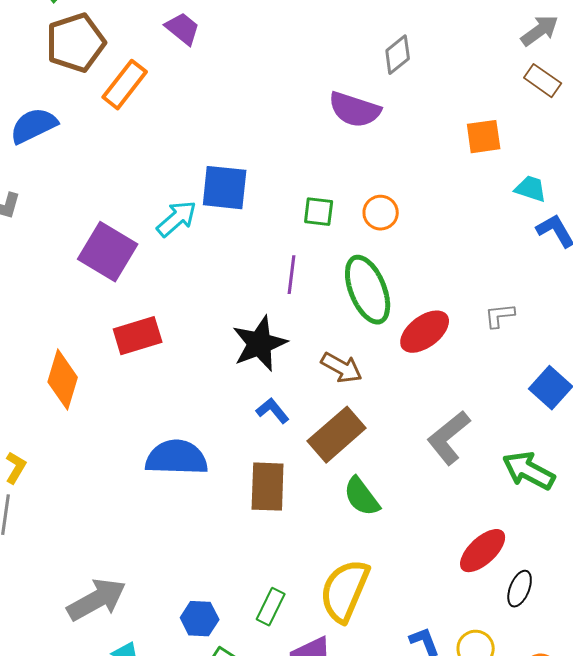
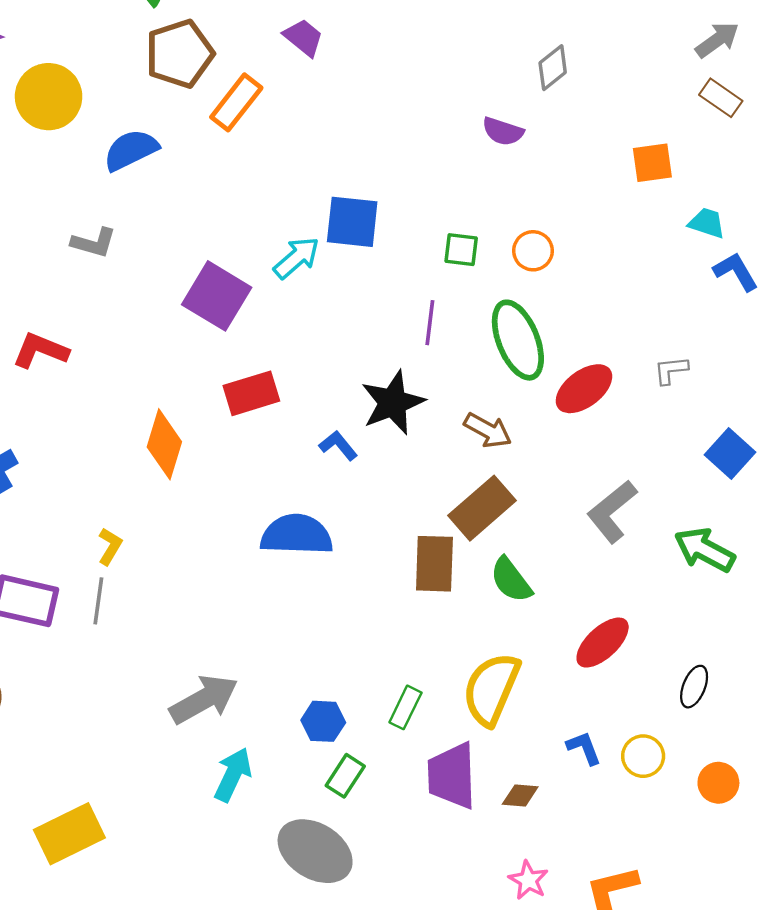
purple semicircle: (355, 110) -> (503, 131), size x0.7
blue L-shape: (273, 411) -> (338, 445), moved
brown rectangle: (268, 487) -> (434, 564), moved
red ellipse: (483, 551) -> (603, 643), moved

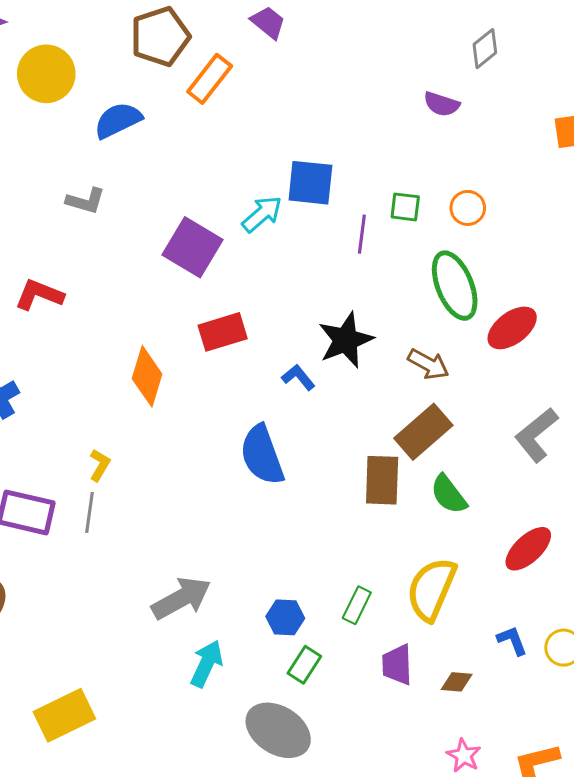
purple line: (430, 323) -> (362, 234), moved
blue semicircle: (297, 535) -> (262, 455), turned -112
purple trapezoid: (452, 776) -> (397, 665), size x0.7

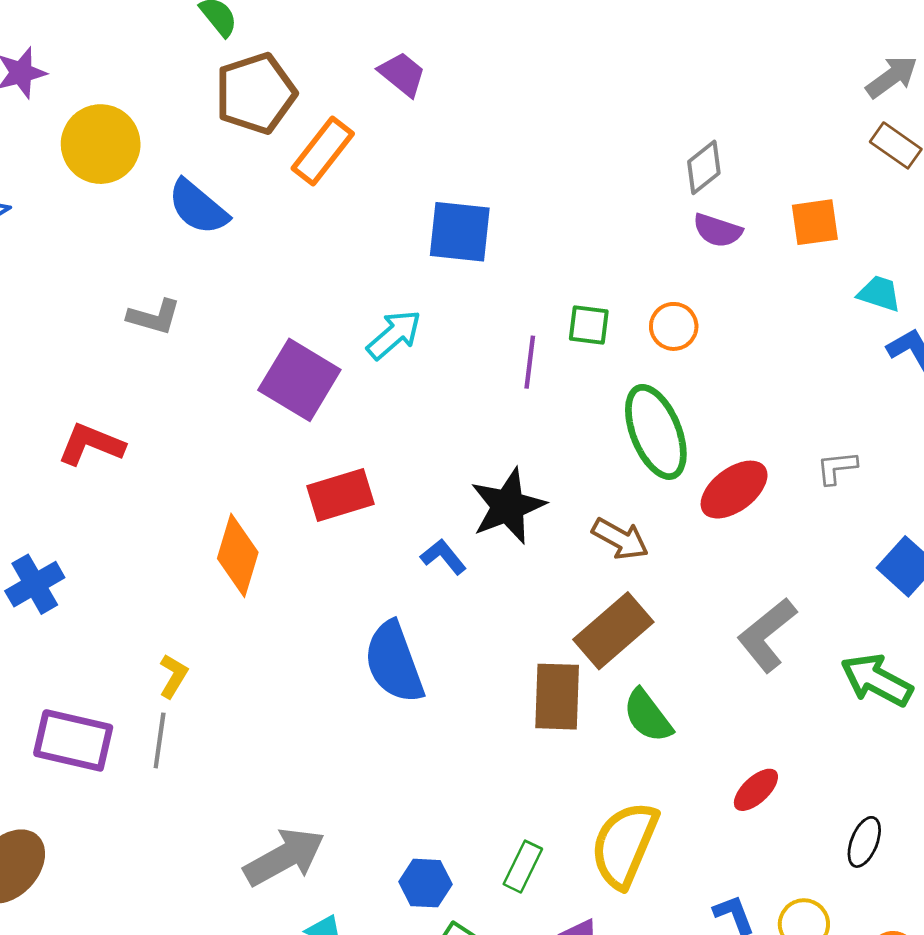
gray diamond: (485, 49) -> (704, 167), moved
purple semicircle: (442, 104) -> (718, 230), moved
blue semicircle: (118, 120) -> (198, 207), turned -114
blue square: (310, 183) -> (460, 232), moved
red ellipse: (528, 549) -> (756, 790), size x0.7

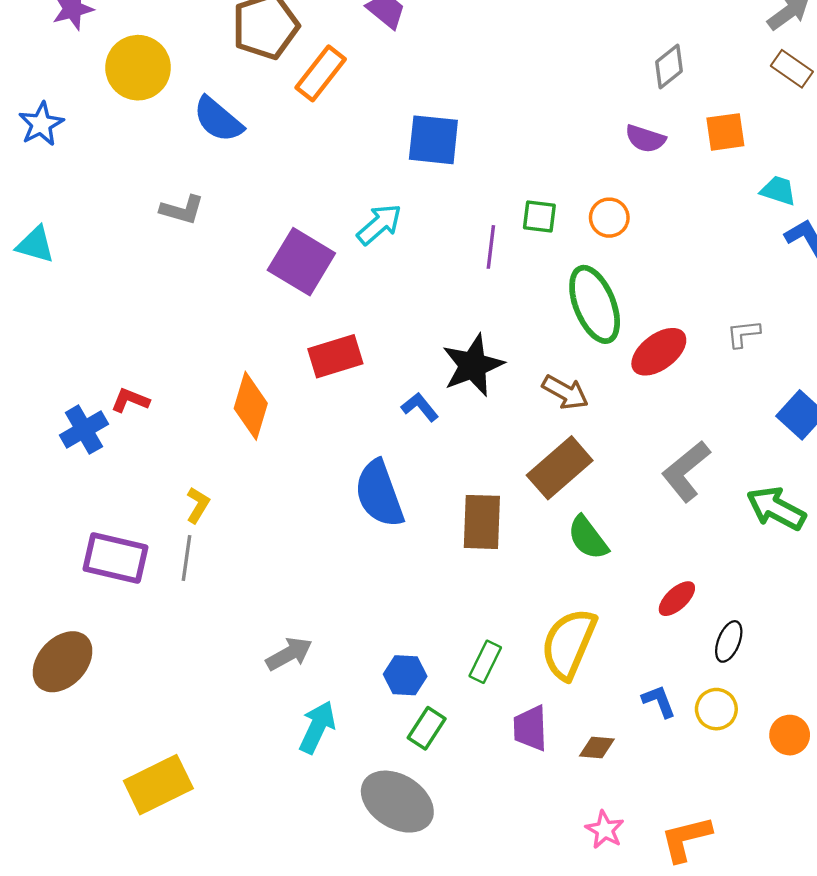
gray diamond: (704, 167) -> (669, 67), moved
red L-shape: (91, 444) -> (130, 400), moved, size x0.7
brown rectangle: (557, 697) -> (482, 522), moved
black ellipse: (864, 842) -> (729, 641), moved
gray arrow: (284, 857) -> (289, 654), size x0.7

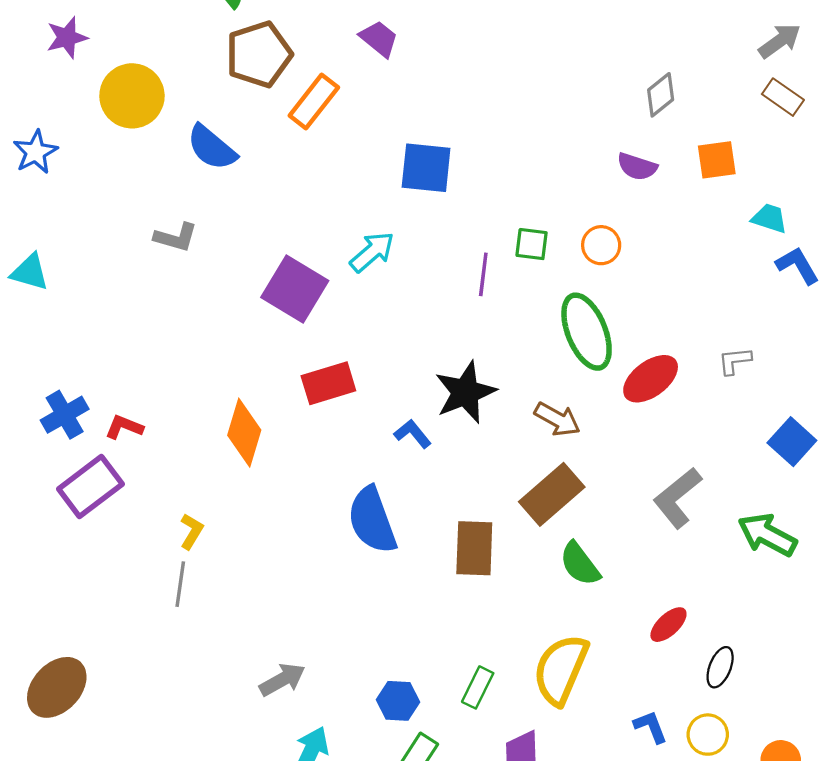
blue cross: (84, 430) -> (65, 415), moved
purple rectangle: (115, 558) -> (90, 487), moved, turned -50

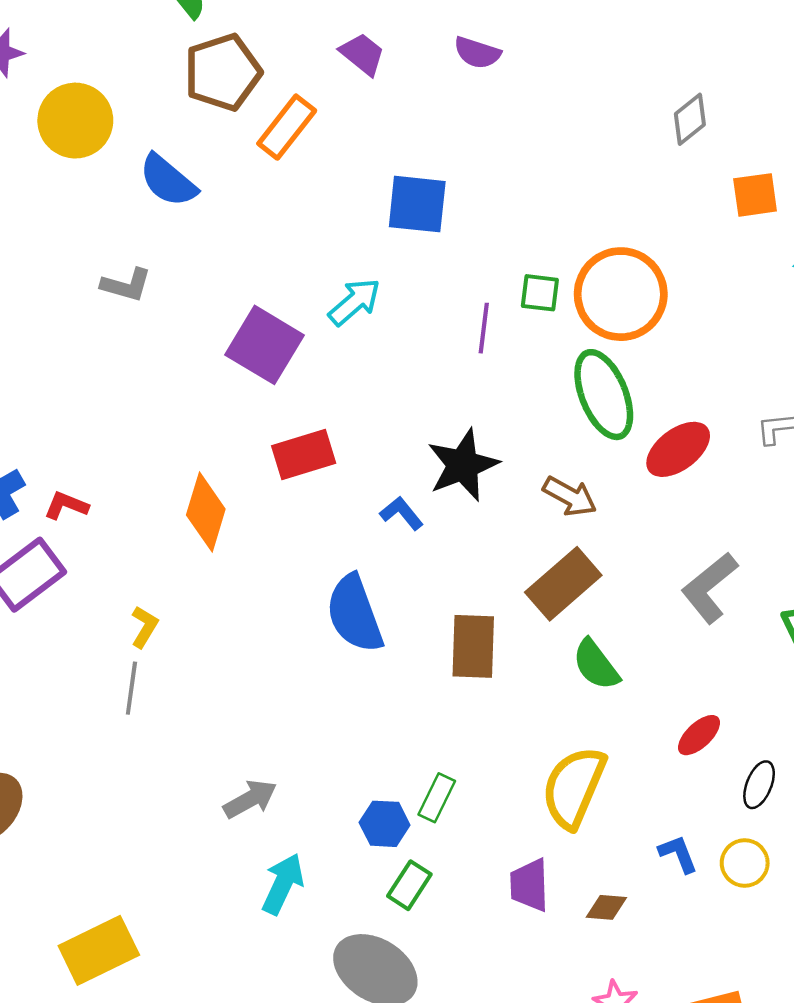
purple semicircle: (637, 167) -> (477, 53), moved
orange circle: (601, 245) -> (621, 294), size x2.0
green rectangle: (478, 687) -> (437, 798), moved

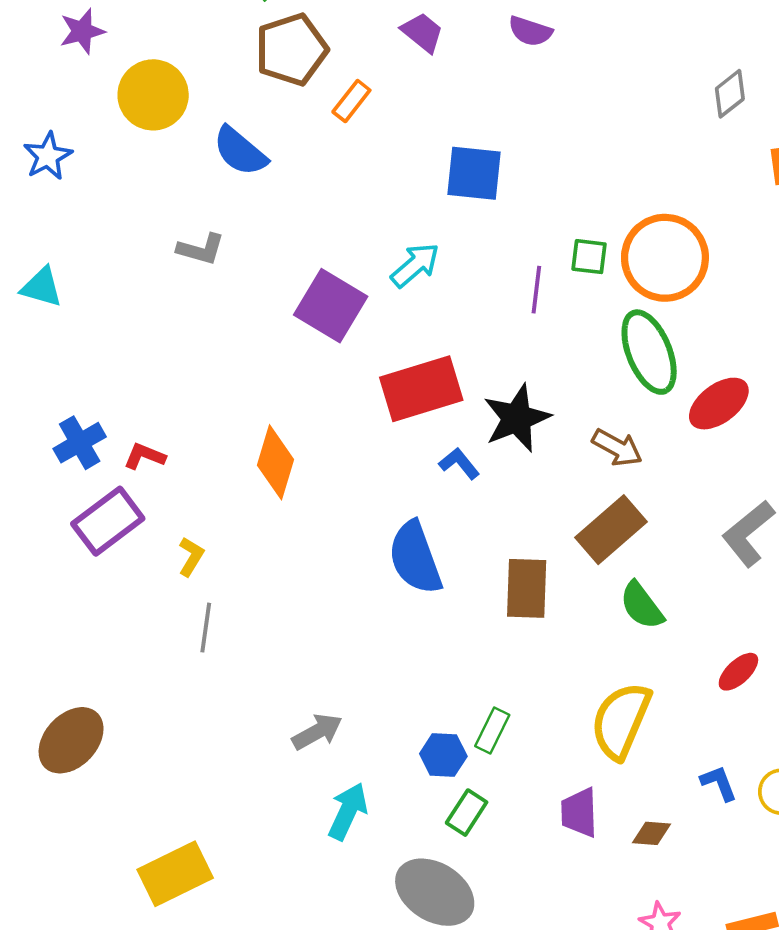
orange rectangle: (287, 127) -> (351, 101), size x0.7
red rectangle: (304, 455) -> (421, 389), moved, size x1.4
yellow L-shape: (144, 627) -> (191, 557), moved

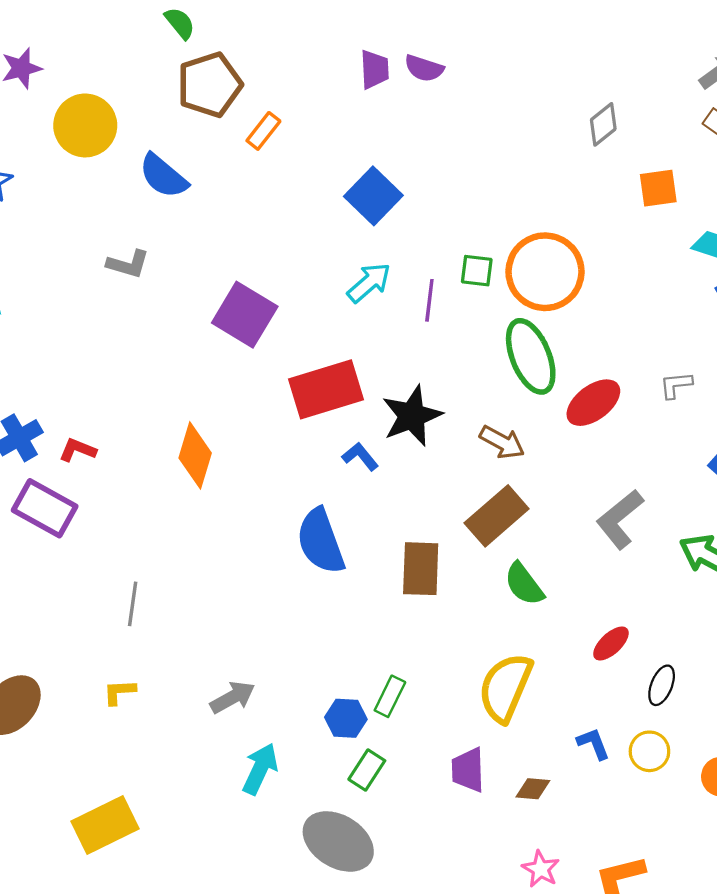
purple trapezoid: (422, 32) -> (375, 69), moved, turned 48
blue square: (474, 173) -> (373, 196), turned 38
cyan arrow: (415, 265) -> (369, 283), moved
purple rectangle: (108, 521) -> (45, 508), turned 66
yellow L-shape: (191, 557) -> (119, 692), moved, turned -124

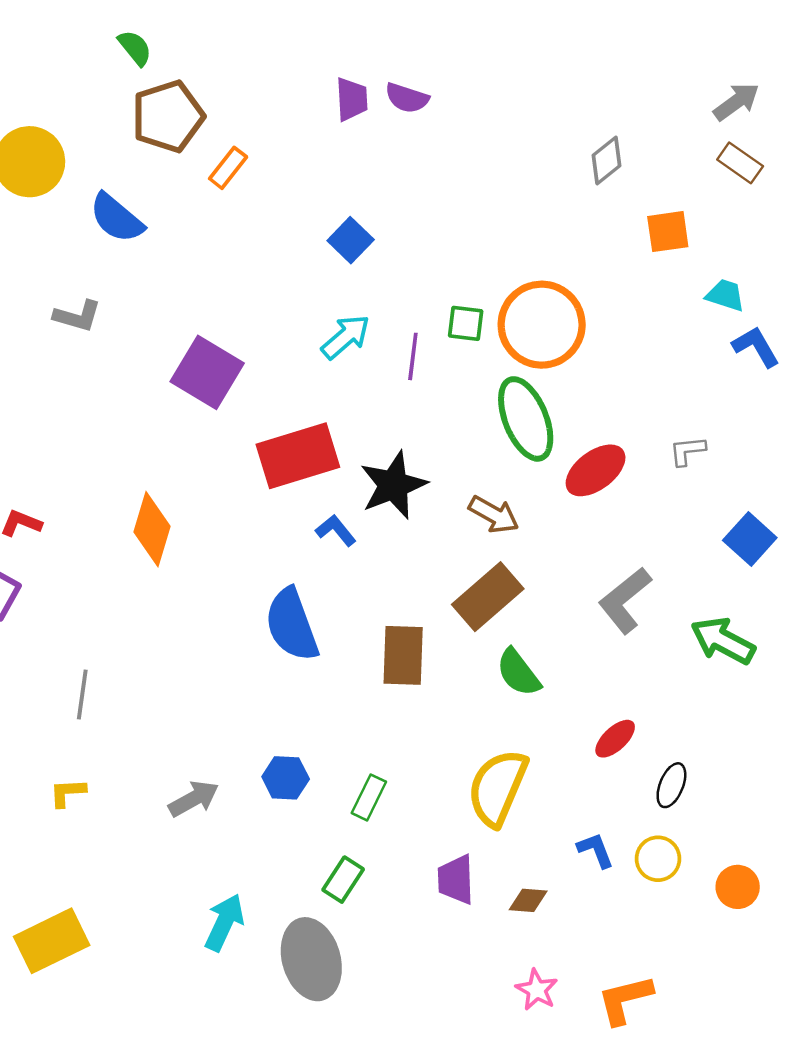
blue square: (373, 196) -> (351, 240), size x0.7
blue hexagon: (346, 718) -> (286, 778), moved
cyan arrow: (260, 769) -> (224, 922), moved
gray ellipse: (338, 841) -> (311, 959), turned 42

